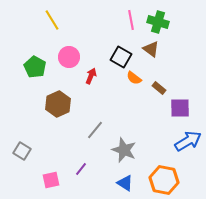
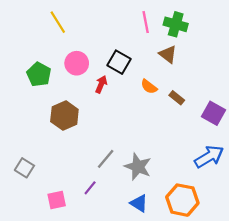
black square: (121, 57) -> (119, 62), moved
purple square: (180, 108) -> (213, 113), moved, turned 30
gray line: (95, 130) -> (106, 159), moved

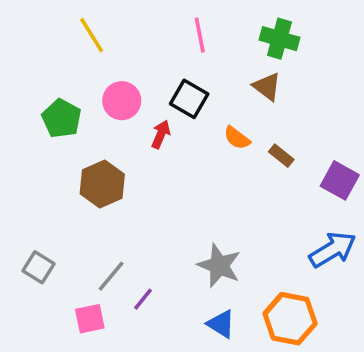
pink line: (146, 22) -> (200, 35), moved
gray line: (106, 159) -> (111, 276), moved

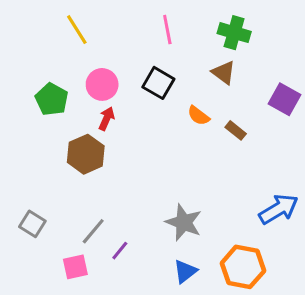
red arrow: (161, 134) -> (107, 119), moved
purple square: (340, 180) -> (285, 99), moved
blue triangle: (221, 324) -> (185, 271), turned 50

